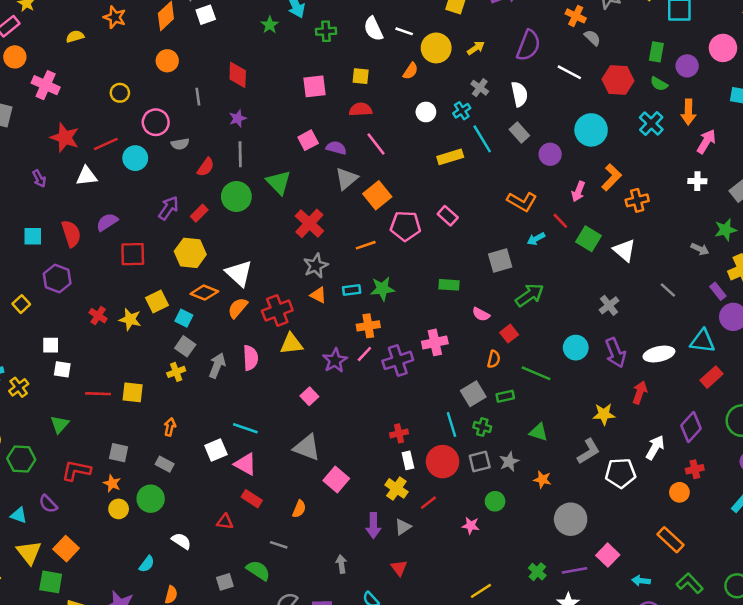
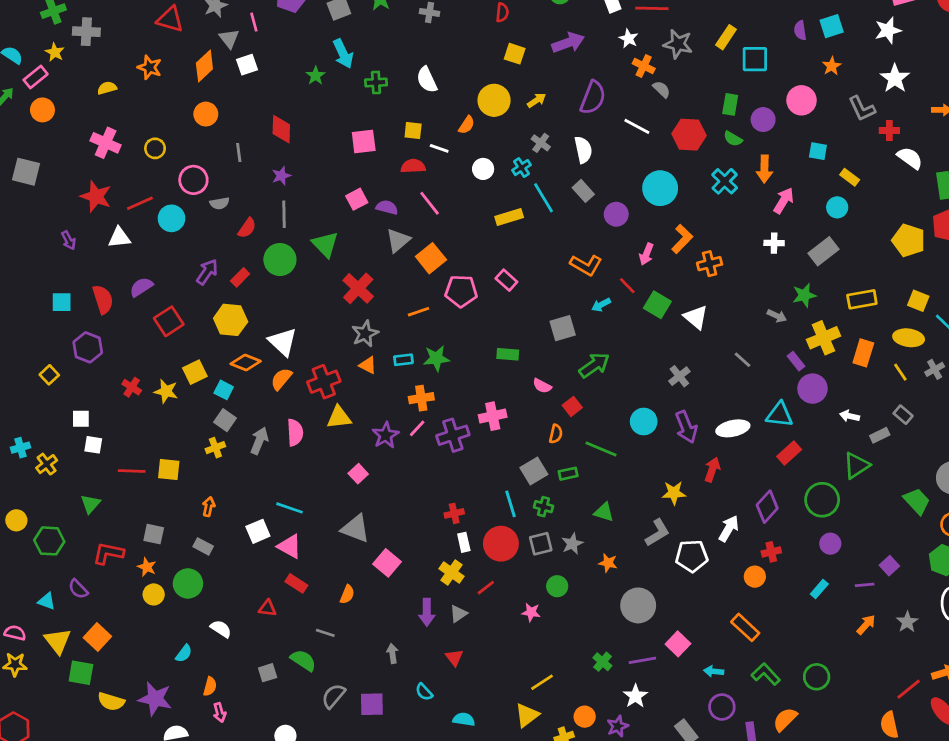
white line: (404, 31) -> (439, 148), moved
pink cross: (46, 85) -> (106, 143), moved
red square: (133, 254) -> (169, 321), turned -32

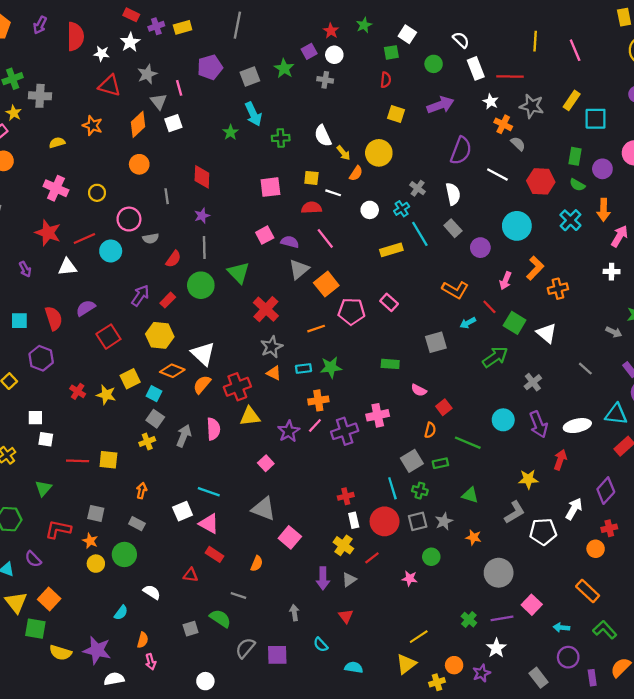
yellow arrow: (537, 100) -> (343, 153), moved, turned 84
green arrow: (594, 365) -> (495, 357), moved

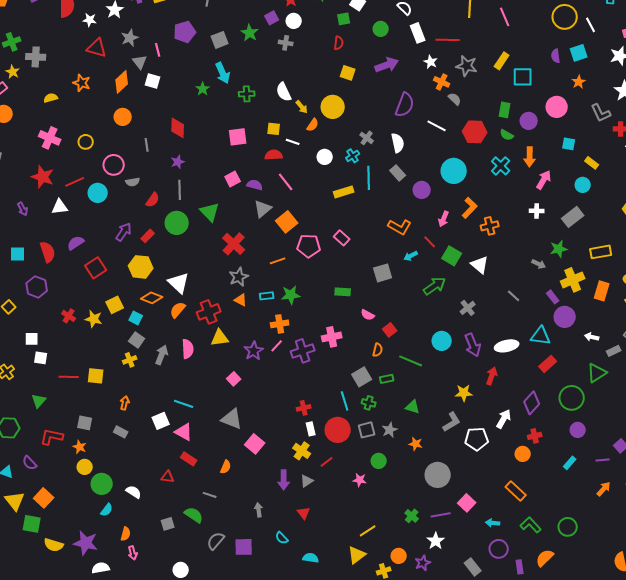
white square: (173, 123) -> (153, 81), turned 35
cyan line: (420, 234) -> (369, 178), turned 30
green circle: (124, 554) -> (102, 484), moved

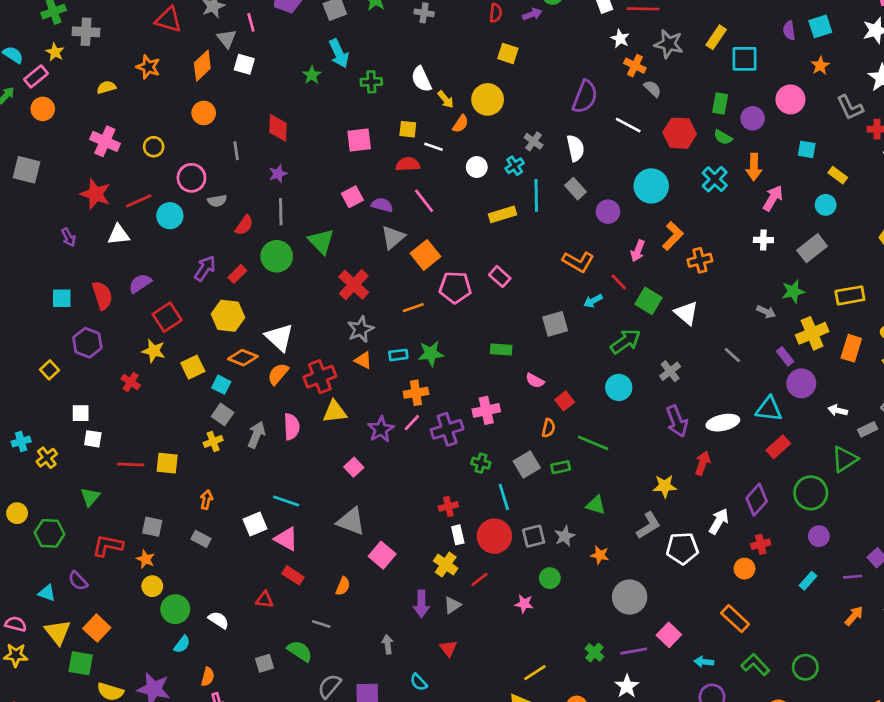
purple arrow: (387, 65) -> (532, 14), moved, size x0.6
yellow star: (94, 319) -> (154, 351), moved
cyan circle: (442, 341) -> (619, 387), moved
green cross: (369, 403) -> (481, 463), moved

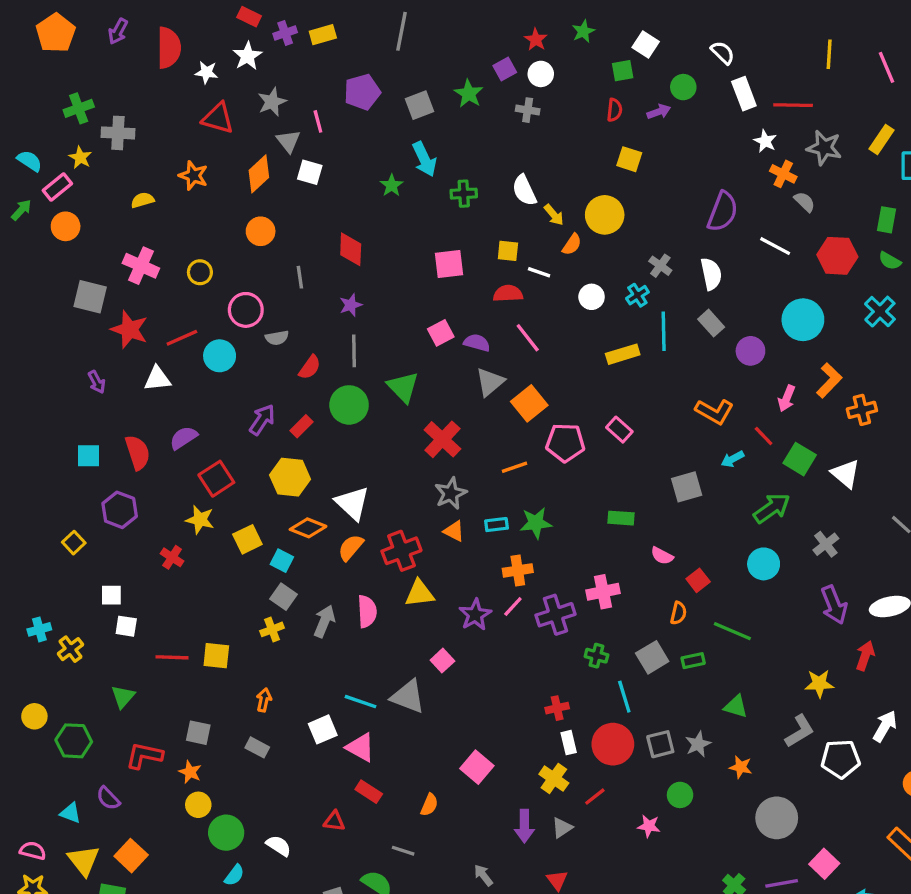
gray square: (27, 170) -> (90, 297), moved
gray triangle: (351, 521) -> (408, 697), moved
gray arrow: (388, 644) -> (483, 875), turned -30

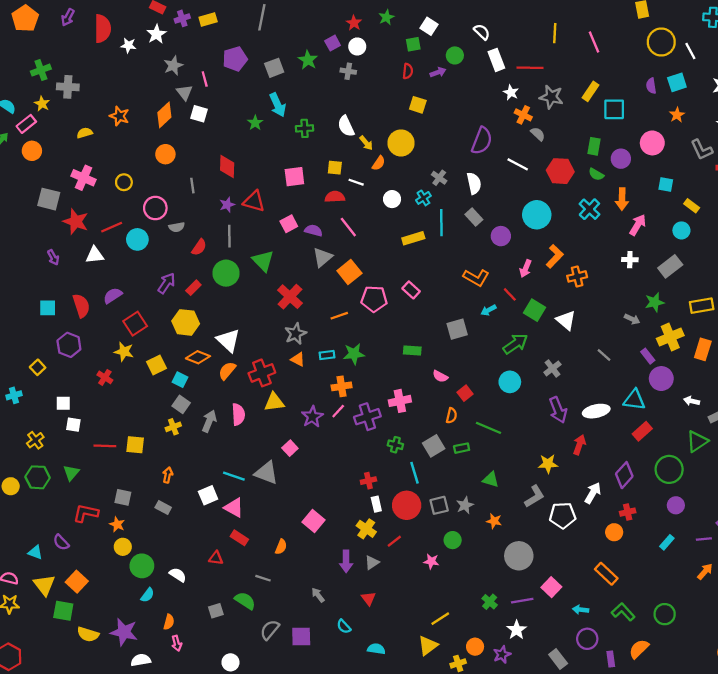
red triangle: (218, 118) -> (254, 201), moved
cyan cross: (39, 629) -> (14, 395), moved
green hexagon: (74, 741) -> (38, 477), moved

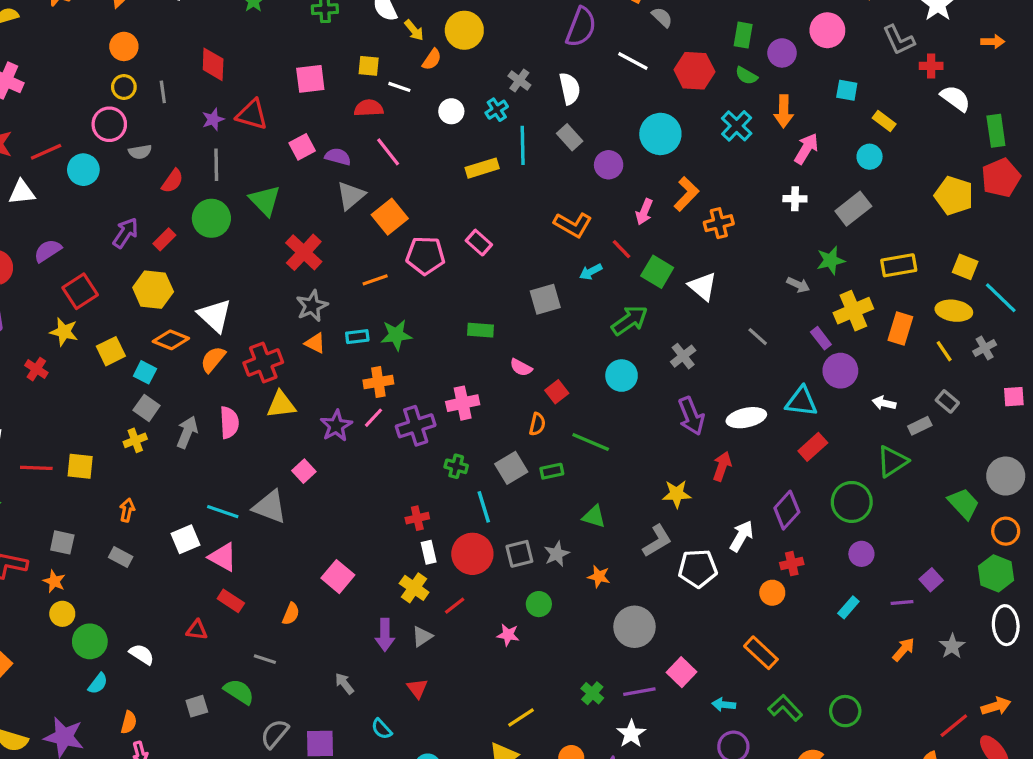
yellow circle: (124, 182) -> (124, 87), moved

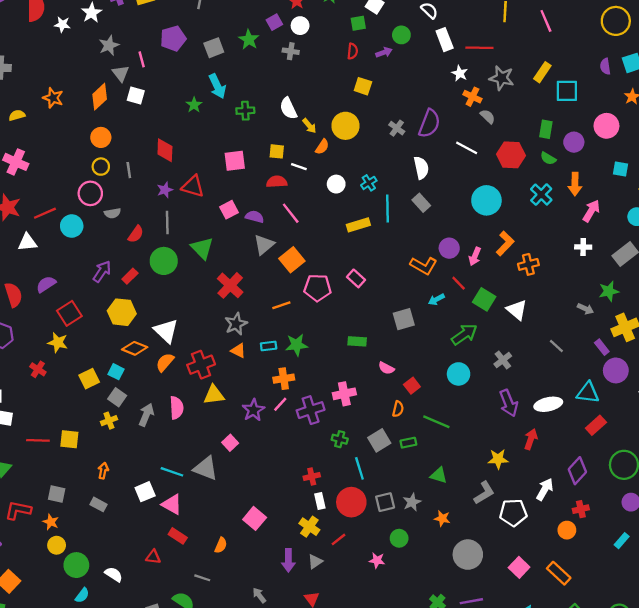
gray cross: (519, 80) -> (397, 128), moved
purple circle: (609, 165) -> (449, 248), moved
yellow square: (111, 351) -> (89, 379), moved
pink square: (682, 672) -> (519, 567), moved

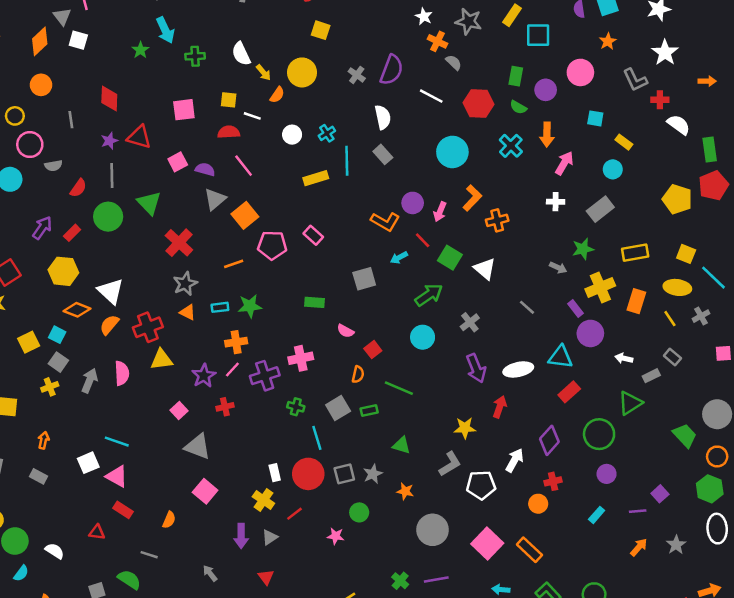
yellow circle: (101, 167) -> (15, 116), moved
gray triangle: (206, 468) -> (198, 447), moved
red cross: (312, 476) -> (225, 407), moved
pink square: (519, 567) -> (487, 543), size x1.4

